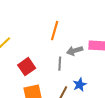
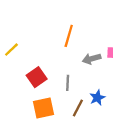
gray line: (60, 64) -> (68, 83), moved

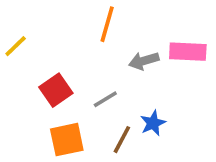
gray line: (68, 83) -> (105, 99), turned 56

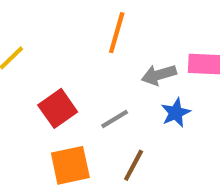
blue star: (153, 123) -> (176, 113), moved

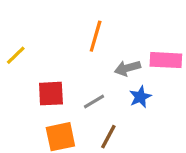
red square: (58, 108) -> (51, 94), turned 32

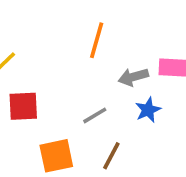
red square: (51, 94) -> (23, 106), moved

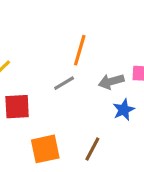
gray line: (95, 115) -> (64, 83), moved

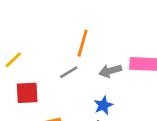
blue star: (124, 110) -> (103, 105), moved

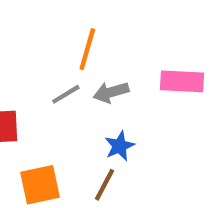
gray arrow: (110, 71) -> (111, 92), moved

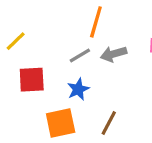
blue star: (120, 146) -> (78, 89), moved

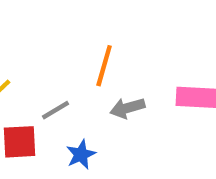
gray line: (80, 56) -> (55, 110), moved

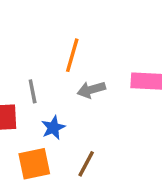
gray line: (55, 110) -> (33, 91), turned -70

